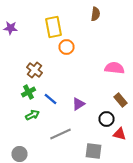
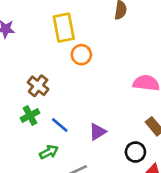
green arrow: (32, 115) -> (49, 152), moved

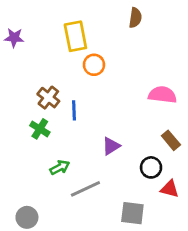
green cross: (30, 116) -> (40, 129), turned -30
blue line: (60, 125) -> (74, 110), moved, turned 48

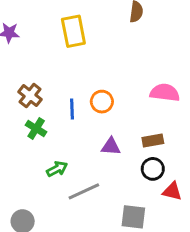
orange circle: (94, 65) -> (102, 102), moved
brown cross: (48, 98) -> (30, 96), moved
brown rectangle: (171, 140) -> (153, 140), moved, turned -60
purple triangle: (111, 146) -> (111, 146), turned 36

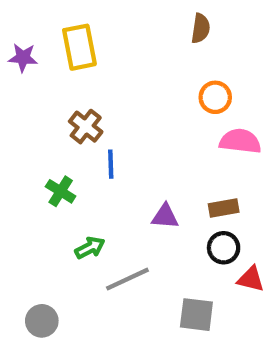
yellow rectangle: (73, 31) -> (79, 47), moved
brown cross: (30, 96) -> (86, 127), moved
orange circle: (102, 102) -> (215, 97), moved

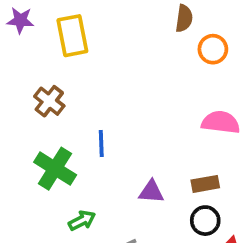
purple star: (23, 58) -> (20, 20), moved
orange circle: (215, 97) -> (213, 49), moved
brown cross: (86, 127) -> (49, 101), moved
green cross: (61, 191) -> (55, 169), size x1.5

